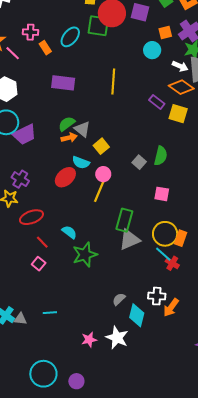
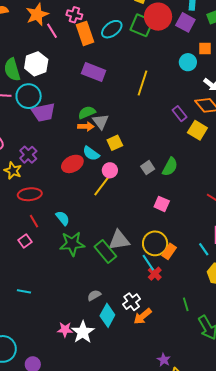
orange rectangle: (45, 48) -> (85, 33), size x1.6
green rectangle: (124, 220) -> (105, 251), moved, turned -70
white cross: (157, 296) -> (132, 302), turned 36
pink star: (89, 340) -> (65, 330), moved

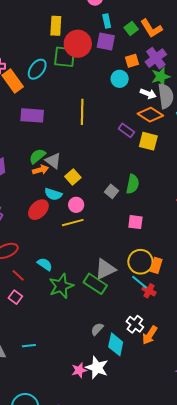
yellow line: (102, 186) -> (73, 223), turned 55

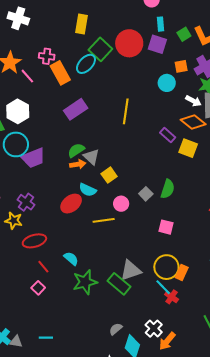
yellow rectangle: (56, 26) -> (82, 24), moved
green square: (65, 57) -> (100, 49), moved, turned 30
purple rectangle: (32, 115) -> (76, 109), turned -45
pink circle: (76, 205) -> (121, 204), moved

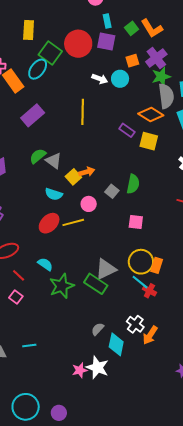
white arrow: (193, 101) -> (100, 79), moved
orange arrow: (78, 164) -> (87, 172), moved
red ellipse: (71, 204) -> (49, 223), moved

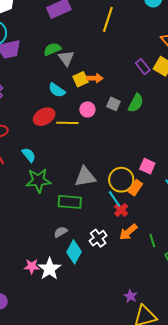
purple rectangle: (127, 130) -> (143, 67), moved
gray square: (112, 191) -> (113, 104), turned -32
pink square: (136, 222) -> (147, 166), moved
green rectangle: (96, 284) -> (70, 202), moved, turned -45
orange arrow: (150, 335) -> (128, 232), moved

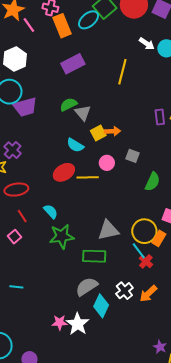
purple rectangle: (143, 67) -> (160, 117), turned 35
green semicircle: (136, 103) -> (152, 182), moved
gray semicircle: (61, 232) -> (87, 287), size x1.6
orange arrow: (128, 232) -> (148, 294), moved

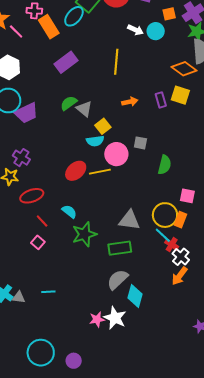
orange arrow: (112, 131) -> (130, 102), moved
cyan semicircle: (75, 145) -> (95, 141), moved, turned -30
pink circle: (107, 163) -> (116, 154), size x1.5
gray triangle: (108, 230) -> (129, 220), turned 30
white cross: (124, 291) -> (181, 257), moved

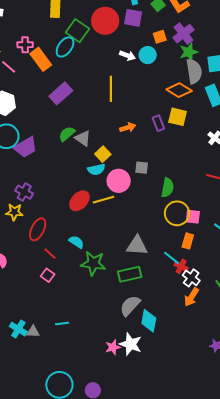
red ellipse: (32, 196) -> (38, 229), turned -40
yellow circle: (165, 215) -> (177, 213), moved
green star: (84, 234) -> (93, 263), turned 30

